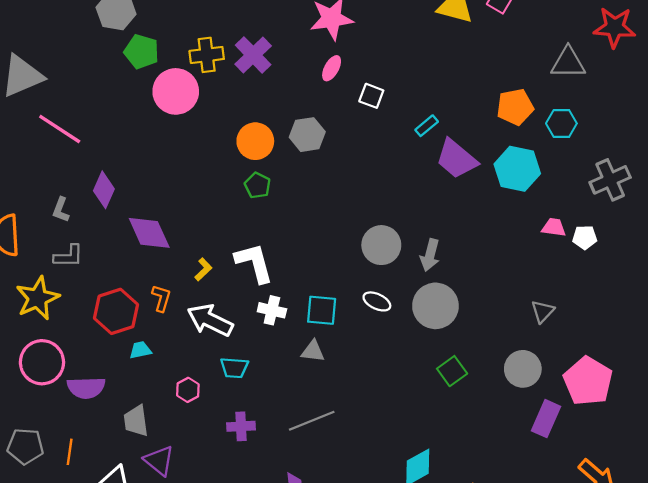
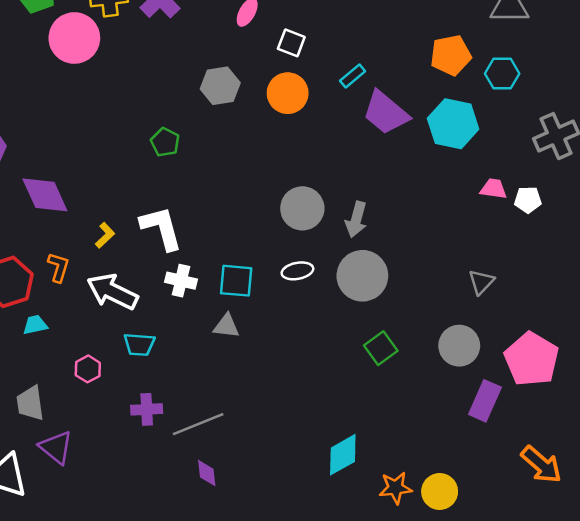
orange circle: (255, 141) -> (288, 93), moved
white ellipse: (377, 301) -> (297, 271), turned -36
gray line: (312, 421) -> (198, 424), moved

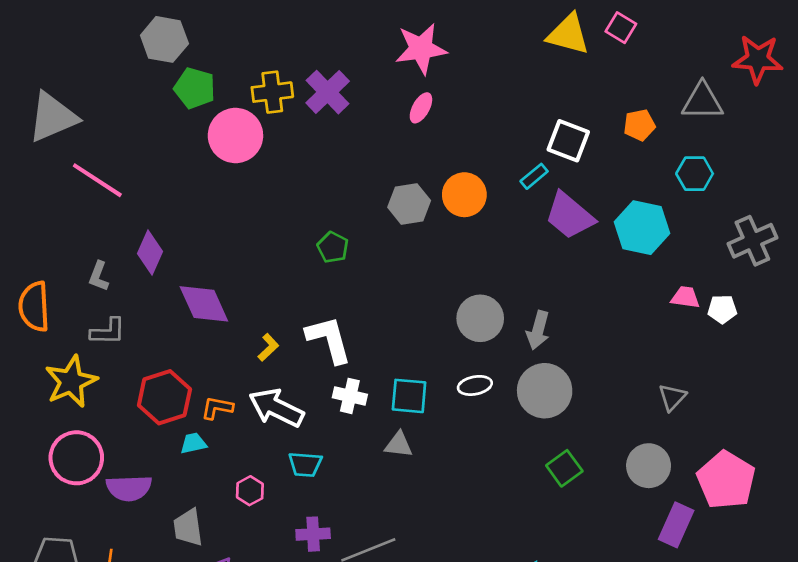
white square: (291, 43) -> (568, 141), moved, size x1.4
orange pentagon: (451, 55) -> (639, 125), moved, size x0.7
gray hexagon: (220, 86) -> (409, 204), moved
orange L-shape: (58, 267) -> (217, 408), moved, turned -96

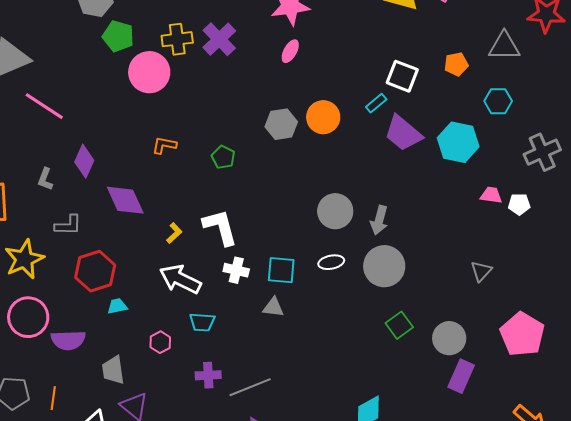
gray L-shape: (108, 332) -> (68, 225), moved
orange L-shape: (217, 408) -> (164, 145), moved
gray circle: (649, 466) -> (449, 338), moved
purple rectangle: (676, 525) -> (461, 376), moved

